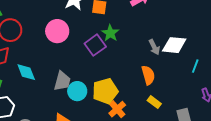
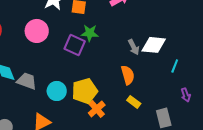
green star: (110, 33) -> (90, 33), turned -30
purple square: (95, 45) -> (75, 45), turned -30
gray trapezoid: (62, 81) -> (27, 81), moved, turned -85

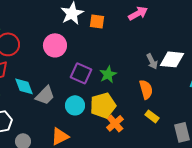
green star: (90, 33) -> (108, 74), moved, turned -30
purple square: (75, 45) -> (81, 73), moved
gray trapezoid: (27, 81) -> (45, 95), turned 115

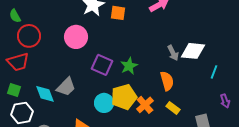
cyan diamond: (24, 86) -> (45, 94), moved
cyan circle: (75, 105) -> (104, 103), moved
orange cross: (115, 123) -> (145, 105), moved

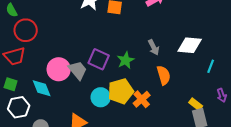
pink circle: (76, 37) -> (59, 69), moved
gray arrow: (173, 53) -> (154, 47), moved
gray trapezoid: (66, 87) -> (78, 70), moved, turned -85
yellow rectangle: (173, 108) -> (196, 104), moved

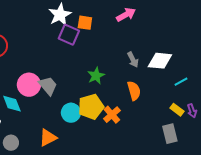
gray arrow: (154, 47) -> (133, 60), moved
purple square: (99, 59) -> (69, 35), moved
cyan line: (211, 66) -> (181, 82), turned 40
yellow rectangle: (196, 104) -> (177, 110), moved

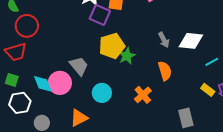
pink circle: (29, 85) -> (60, 83), moved
yellow pentagon: (91, 107) -> (112, 46), moved
gray rectangle: (170, 134) -> (186, 118), moved

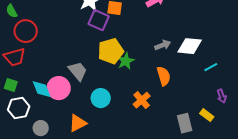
gray arrow: (164, 40) -> (163, 45), turned -84
yellow rectangle: (208, 90) -> (207, 115), moved

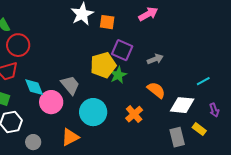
purple square: (99, 20) -> (122, 50), moved
white diamond: (190, 46) -> (182, 105), moved
orange semicircle: (164, 76) -> (156, 90), turned -36
cyan diamond: (42, 89) -> (34, 87), moved
cyan circle: (101, 98) -> (93, 112), size x1.4

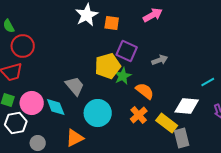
cyan diamond: (34, 87) -> (56, 107), moved
orange semicircle: (156, 90) -> (145, 91), moved
pink circle: (51, 102) -> (32, 103), moved
yellow rectangle: (199, 129) -> (167, 123), moved, size x1.5

